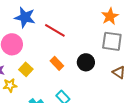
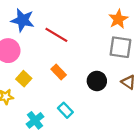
black circle: (86, 62) -> (97, 81), moved

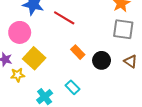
orange rectangle: (59, 72) -> (78, 52), moved
yellow square: (24, 79) -> (34, 58), size x1.5

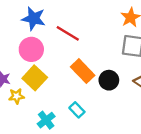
pink circle: (20, 32) -> (31, 49), moved
orange rectangle: (78, 52) -> (83, 71), size x1.5

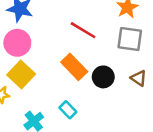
red line: (68, 33) -> (83, 30), moved

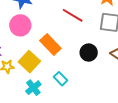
orange rectangle: (74, 67) -> (50, 44), moved
yellow square: (21, 74) -> (29, 62), moved

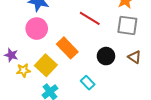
cyan rectangle: (60, 79) -> (88, 83), moved

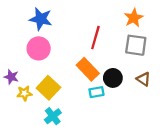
red line: (90, 18) -> (95, 38), turned 75
orange rectangle: (67, 48) -> (88, 69), moved
cyan rectangle: (88, 83) -> (96, 92), moved, turned -56

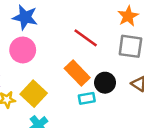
red line: (95, 38) -> (86, 38), turned -70

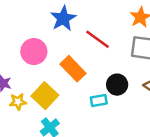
blue star: (25, 17) -> (63, 18), moved, turned 30
orange rectangle: (77, 73) -> (73, 69), moved

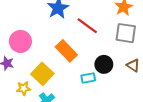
pink circle: (34, 52) -> (20, 41), moved
yellow star: (18, 102) -> (24, 88), moved

